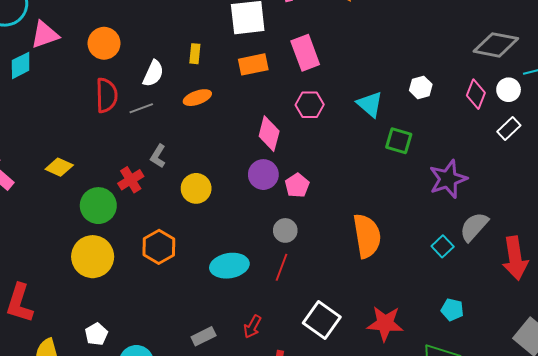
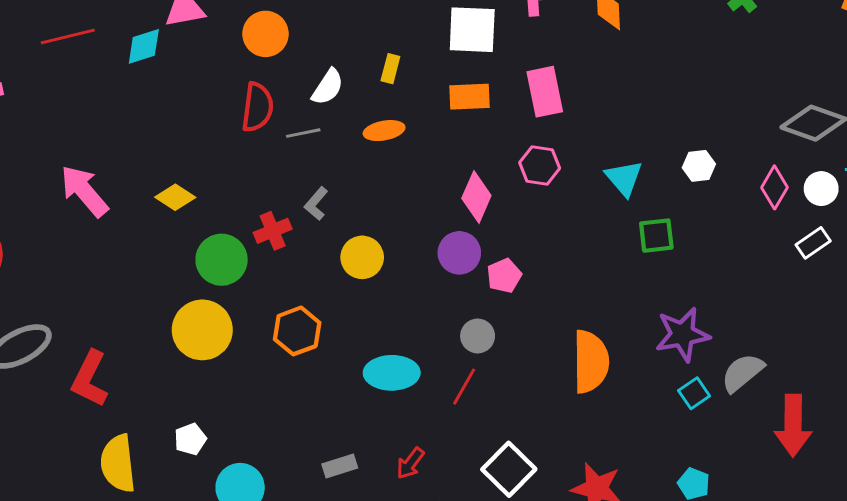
green square: (399, 141) -> (656, 236), turned -32
purple star: (448, 179) -> (682, 334), moved

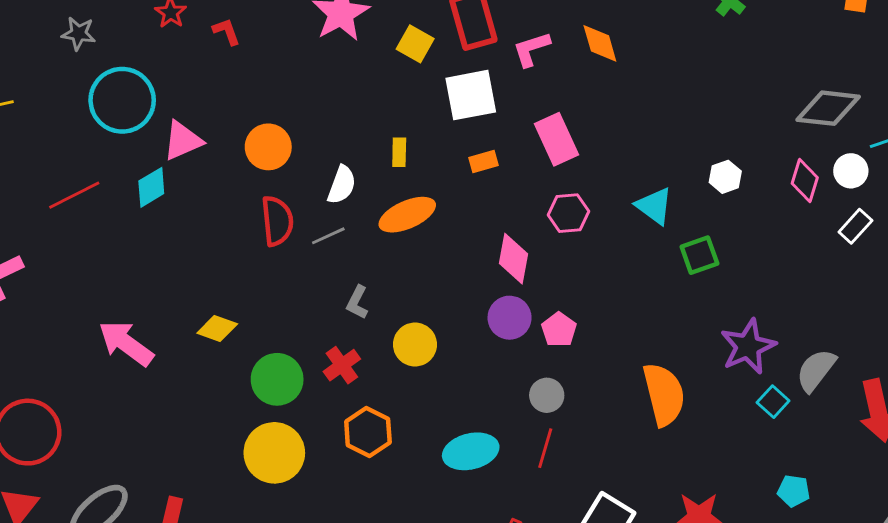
orange rectangle: (470, 97) -> (484, 161), size x0.7
orange ellipse: (384, 131) -> (407, 215), size x1.4
red cross: (273, 231) -> (342, 365), moved

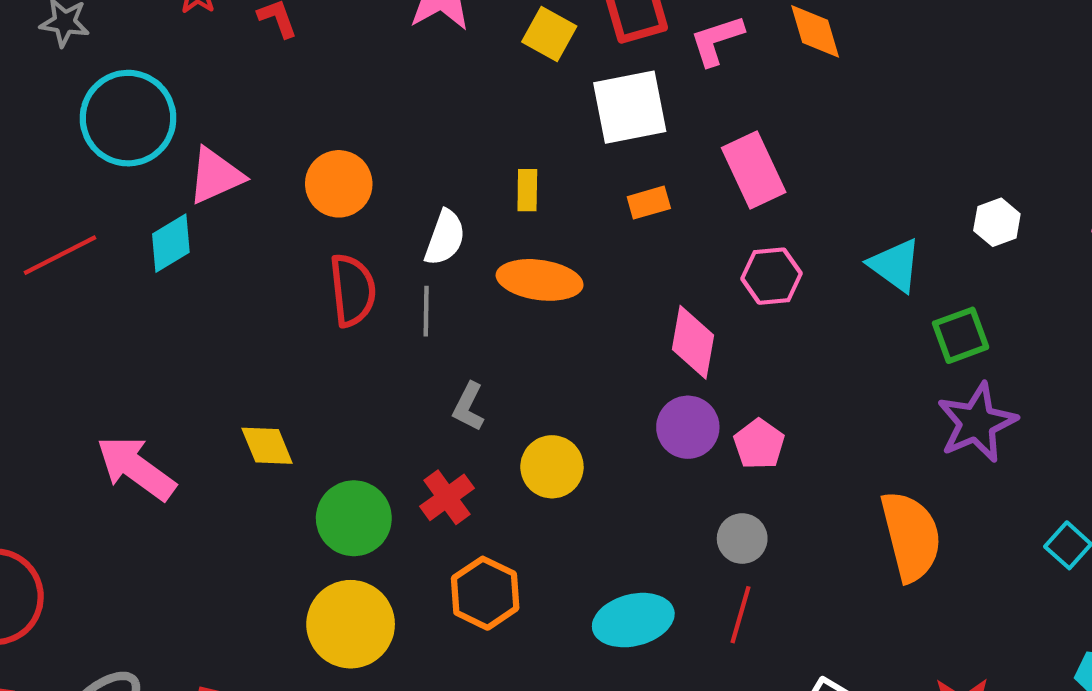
orange ellipse: (407, 215) -> (540, 280), turned 32
gray line: (328, 236) -> (426, 311), turned -64
yellow diamond: (217, 329) -> (267, 446), turned 48
purple star: (748, 346) -> (977, 423), moved

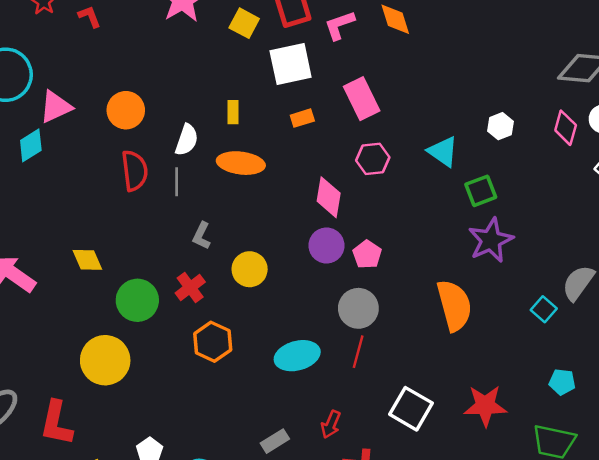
gray circle: (742, 539) -> (358, 308), size x1.4
yellow circle: (351, 624) -> (105, 360), moved

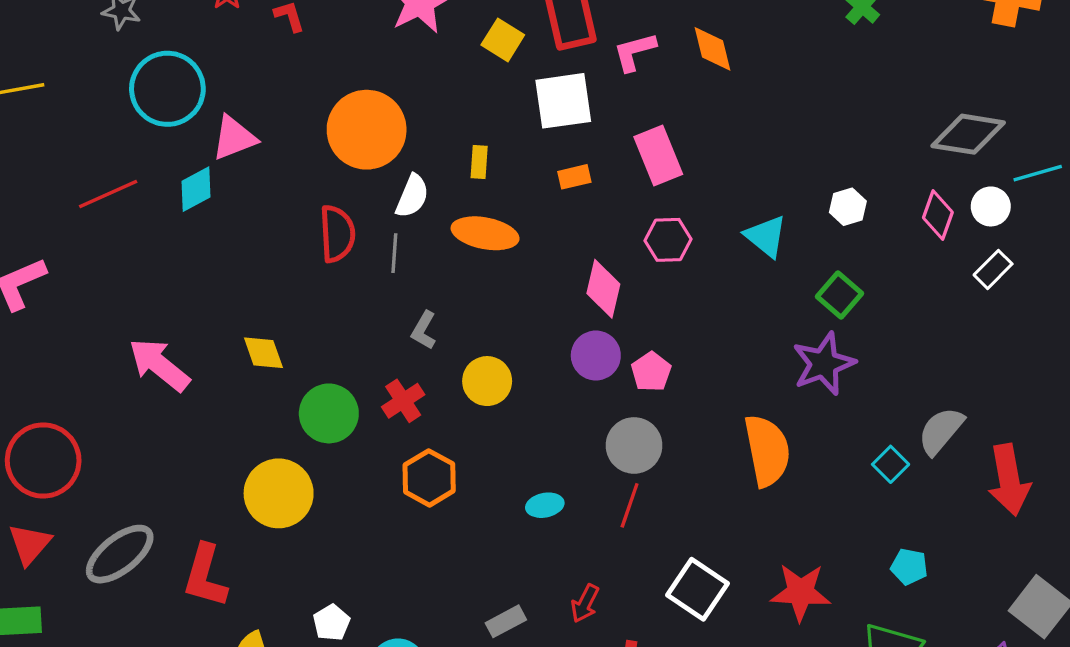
orange circle: (126, 110) -> (367, 130), moved, size x1.5
green square: (481, 191) -> (839, 295), moved, turned -32
cyan ellipse: (297, 356) -> (545, 505), size x0.6

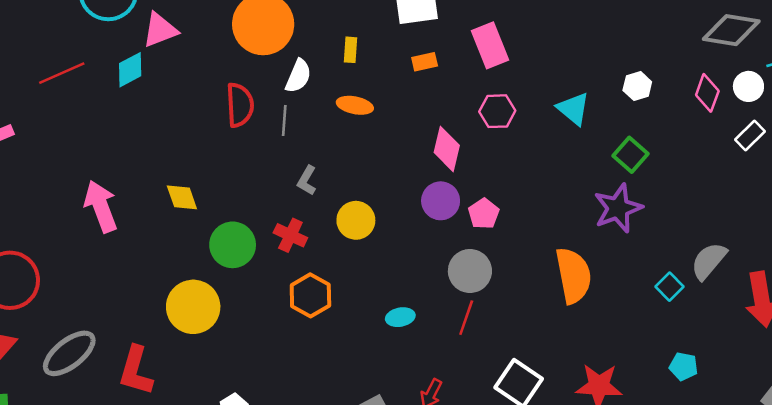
orange ellipse: (485, 233) -> (355, 105), size x0.7
pink arrow: (159, 365) -> (101, 206), turned 30
red cross: (403, 401) -> (290, 235), turned -32

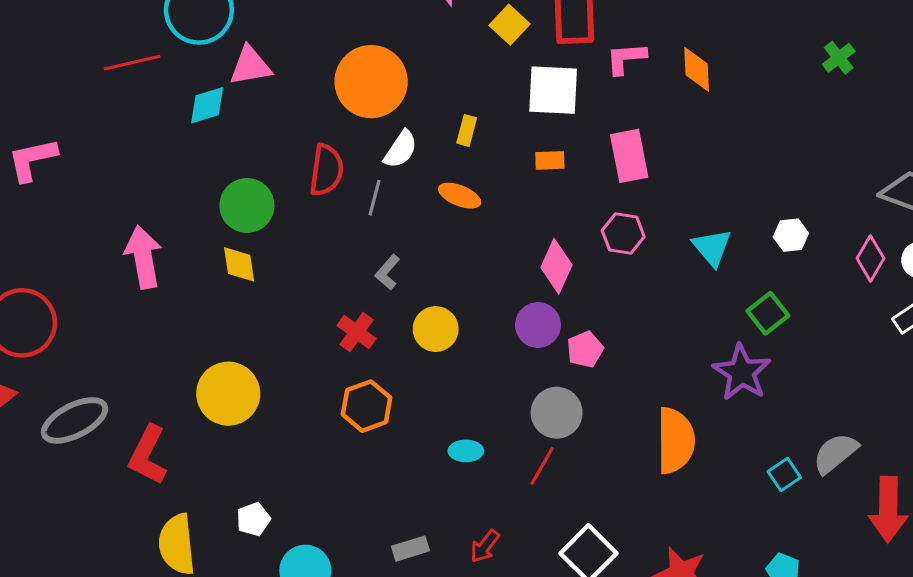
red line: (62, 73) -> (132, 63), moved
purple star: (618, 208) -> (742, 372), turned -30
green circle: (233, 245) -> (247, 205), moved

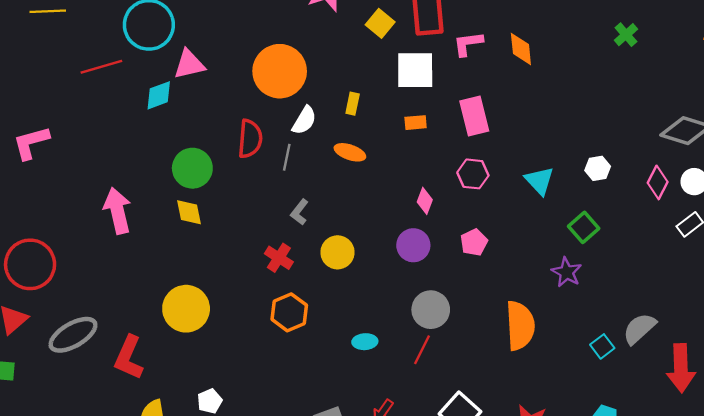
pink diamond: (556, 266) -> (425, 201), size x0.7
pink pentagon: (585, 349) -> (474, 242), moved
purple star: (742, 372) -> (567, 272), size x0.7

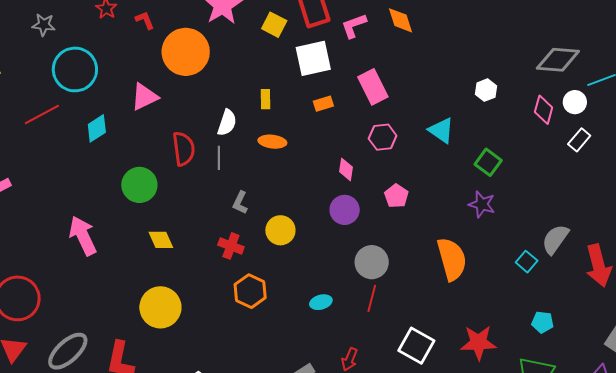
pink triangle: (189, 64) -> (144, 97), moved
orange circle: (280, 71) -> (186, 52), moved
white hexagon: (598, 168) -> (486, 90), moved
yellow diamond: (189, 212) -> (161, 240), moved

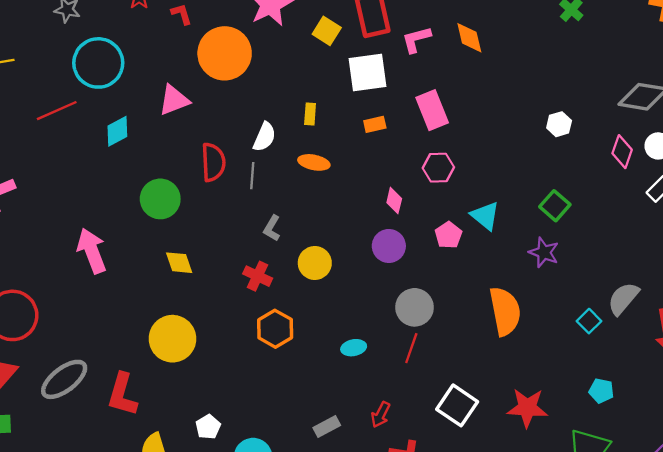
cyan triangle: (441, 130) -> (485, 216), moved

